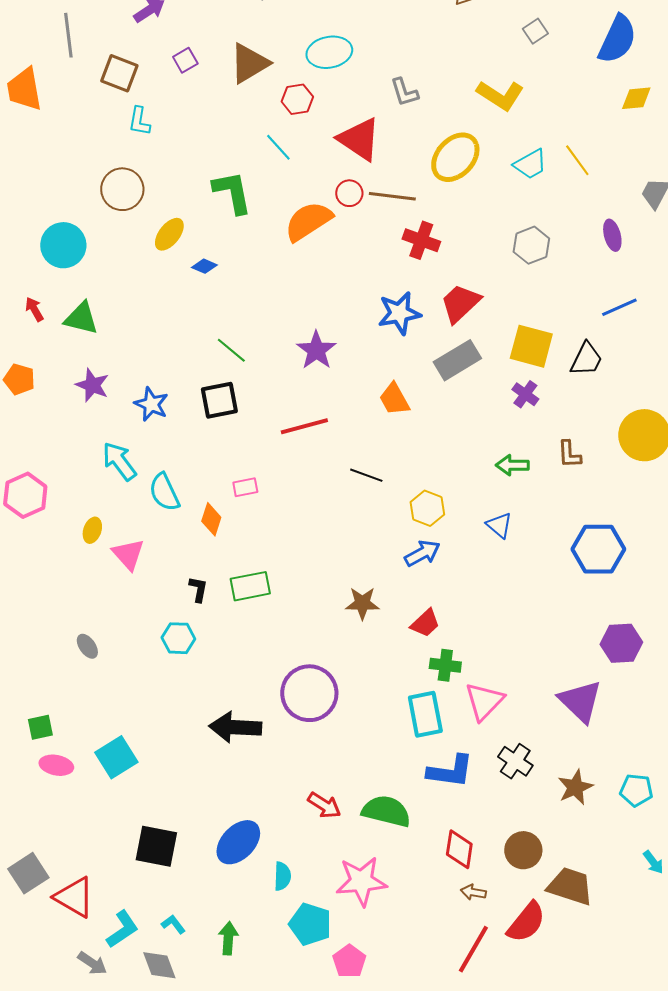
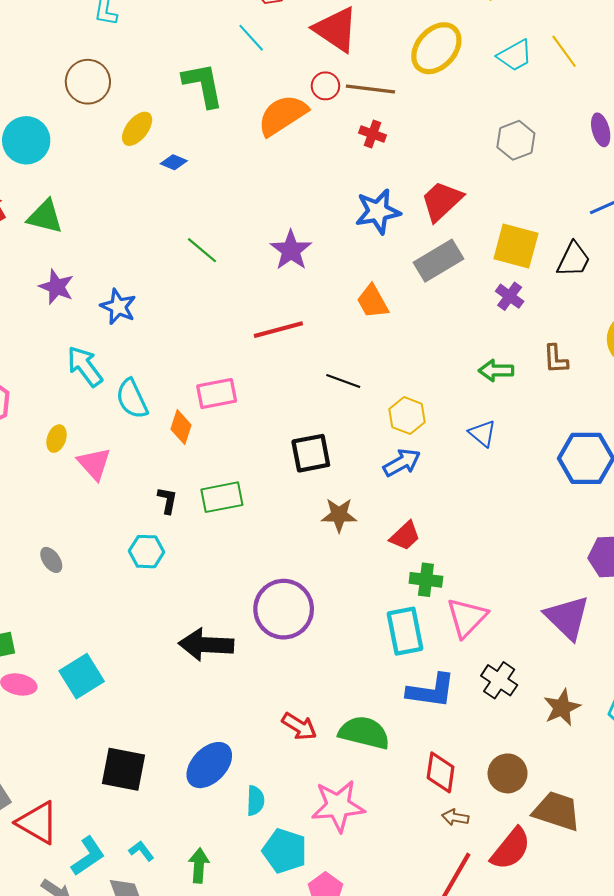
red cross: (421, 240) -> (373, 134), moved, size x0.7
black square: (219, 400) -> (311, 453), moved
pink rectangle: (245, 487) -> (217, 394), size x1.5

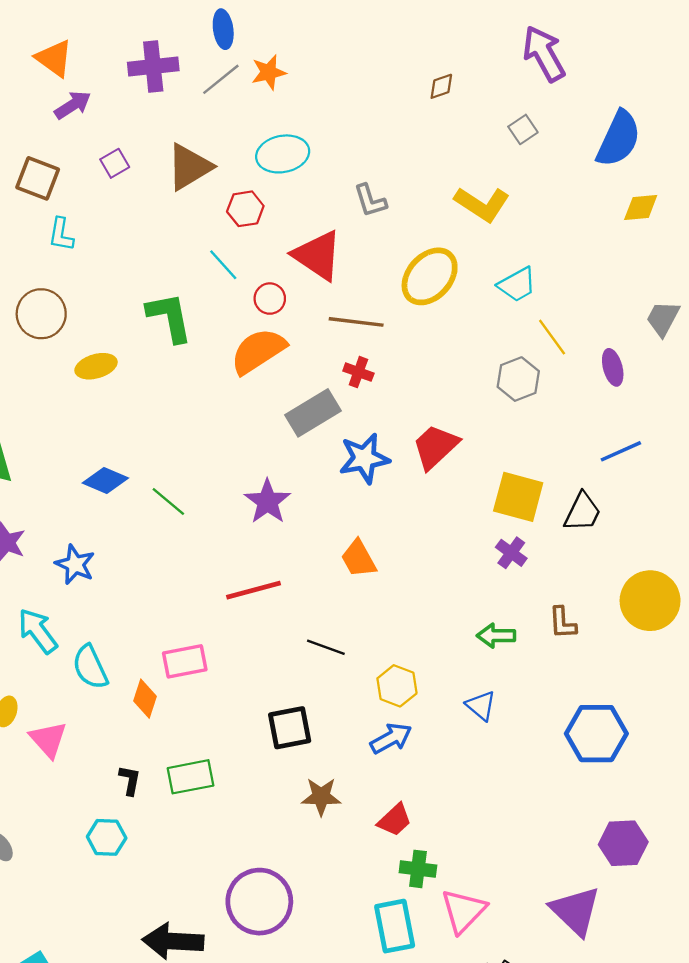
yellow line: (564, 51) -> (552, 337), moved
red circle: (325, 86) -> (270, 299), moved
yellow ellipse: (137, 129) -> (96, 366), turned 36
blue diamond: (174, 162) -> (105, 481), moved, size x1.5
gray rectangle: (438, 261) -> (313, 413), moved

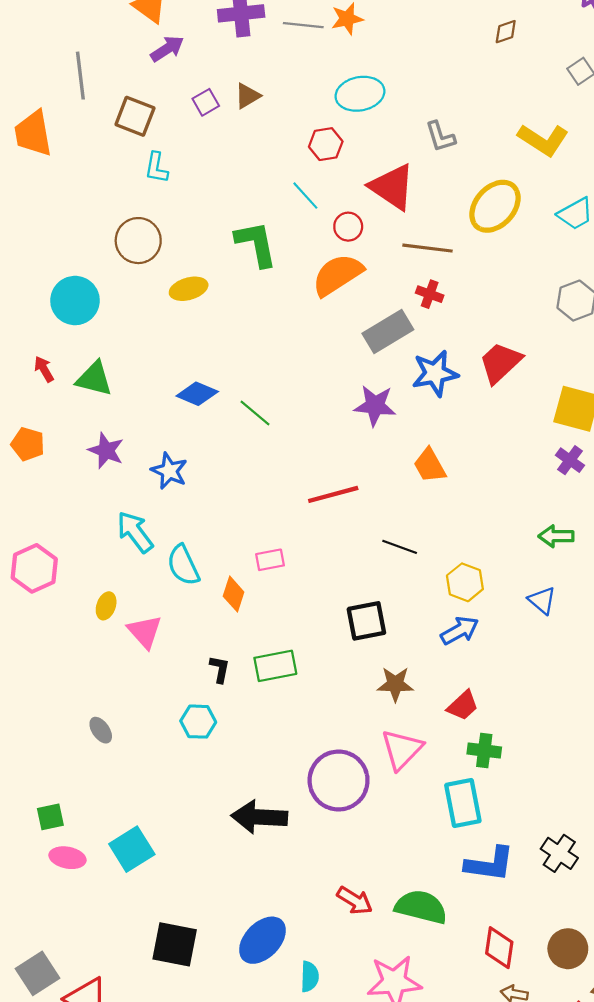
gray line: (221, 79) -> (303, 25), turned 45
brown triangle: (189, 167) -> (247, 96), moved, size x0.6
purple star: (267, 502) -> (375, 406), moved, turned -30
pink rectangle: (185, 661) -> (270, 560), size x0.7
pink triangle: (463, 911) -> (402, 749), moved

